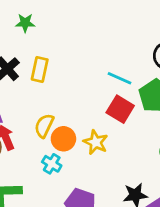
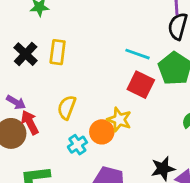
orange circle: (63, 139) -> (102, 132), moved
cyan cross: (52, 164) -> (77, 145), turned 30

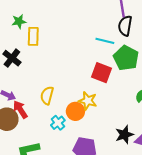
yellow rectangle: (58, 52) -> (33, 36), moved
cyan line: (138, 54) -> (105, 41), moved

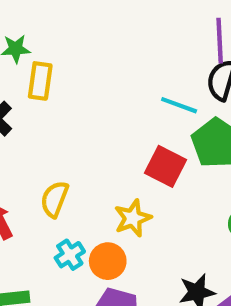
yellow star: (88, 101) -> (133, 218), turned 30
orange circle: (75, 111) -> (108, 261), moved

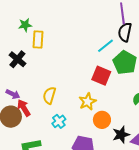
cyan line: (179, 105) -> (105, 46), turned -54
orange circle: (108, 261) -> (102, 120), moved

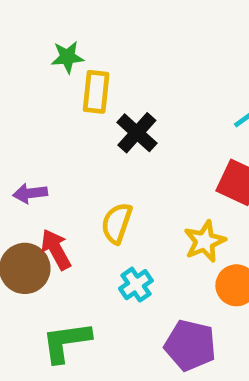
black cross: (17, 59) -> (137, 133), moved
purple arrow: (13, 94) -> (30, 193), moved, turned 144

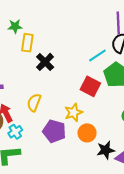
cyan cross: (136, 285) -> (15, 132), moved
purple pentagon: (190, 345) -> (54, 131), moved

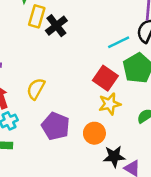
black cross: (45, 62) -> (56, 26), moved
yellow star: (74, 112) -> (110, 104), moved

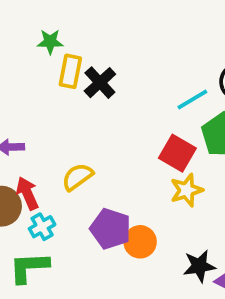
yellow semicircle: (36, 89) -> (77, 177), turned 30
orange circle: (94, 133) -> (140, 242), moved

